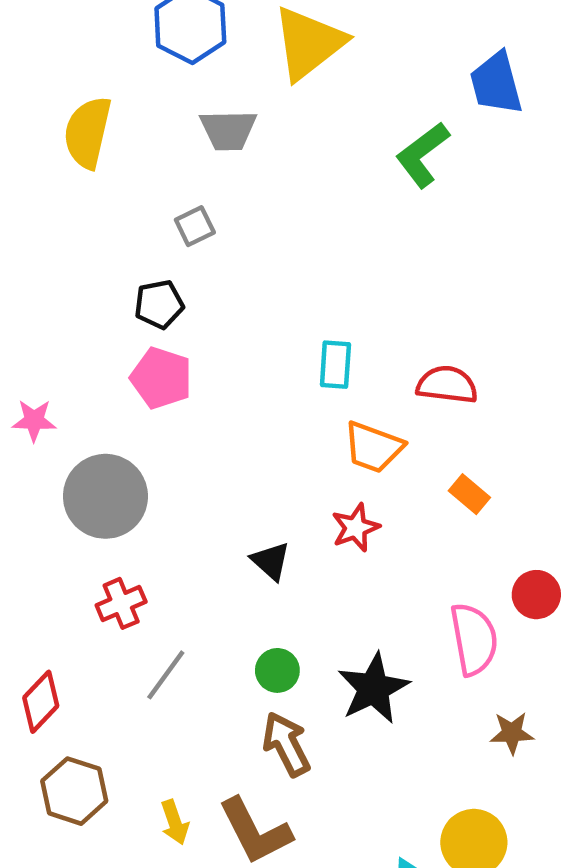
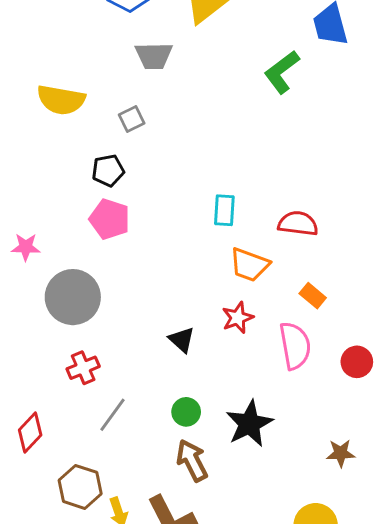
yellow semicircle: (88, 132) -> (61, 100), moved, turned -93
pink semicircle: (474, 639) -> (295, 346), moved
brown hexagon: (74, 791) -> (80, 487), moved

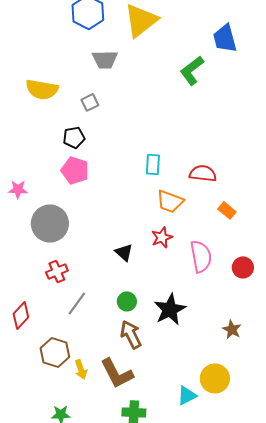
orange rectangle: (313, 296) -> (227, 210), moved
brown star: (341, 453) -> (232, 329), turned 30

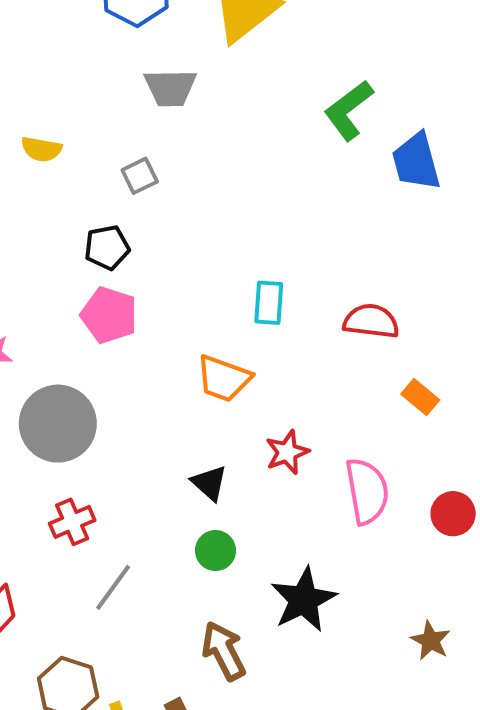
blue trapezoid: (225, 38) -> (416, 161), moved
yellow semicircle: (42, 89) -> (41, 149), size x0.6
orange trapezoid: (170, 201) -> (224, 379), moved
green circle: (127, 301) -> (215, 551), moved

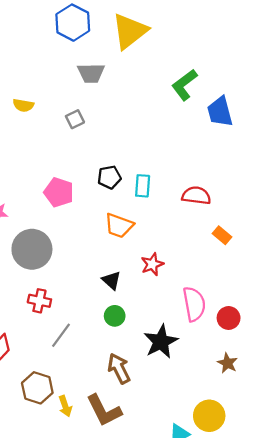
black pentagon: (107, 247) -> (109, 177), moved
pink semicircle: (367, 491) -> (194, 304), moved
red circle: (453, 514) -> (229, 318), moved
red cross: (72, 522) -> (39, 301), turned 35

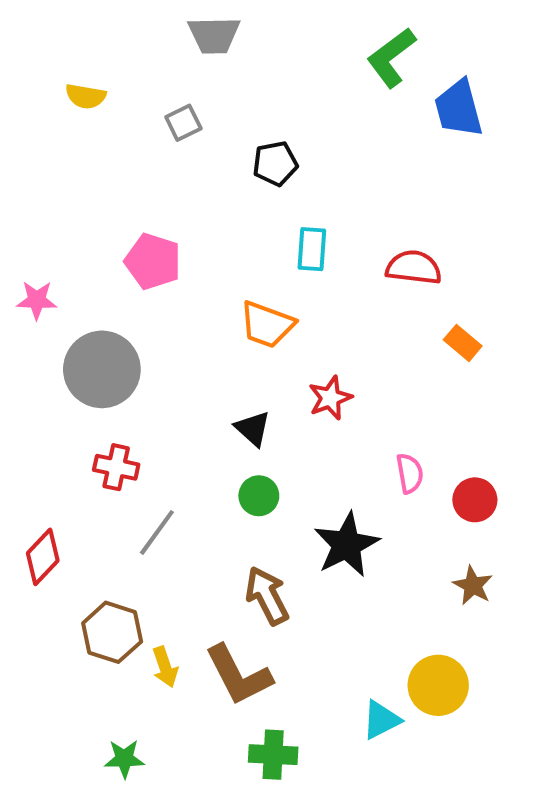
black pentagon: (109, 177) -> (275, 164), moved
pink semicircle: (194, 304) -> (410, 473), size x0.6

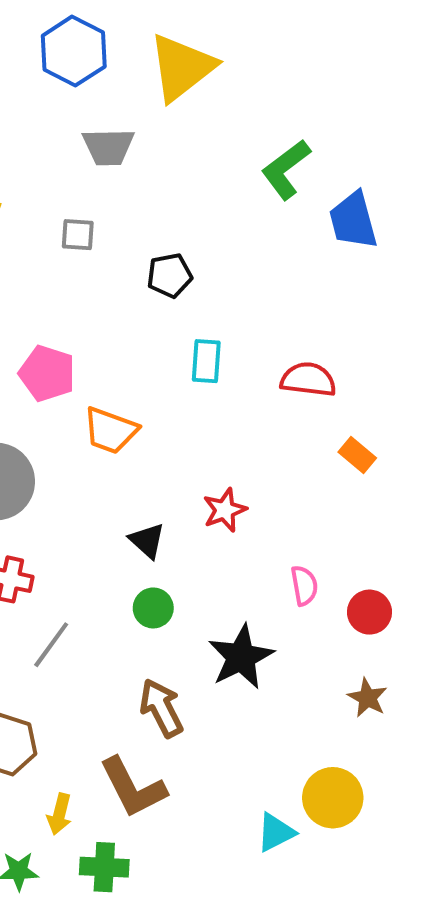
gray square: (183, 123) -> (78, 235), turned 30
orange trapezoid: (267, 325) -> (110, 430), moved
yellow arrow: (165, 667) -> (59, 814), moved, turned 33
green cross: (273, 755) -> (104, 867), moved

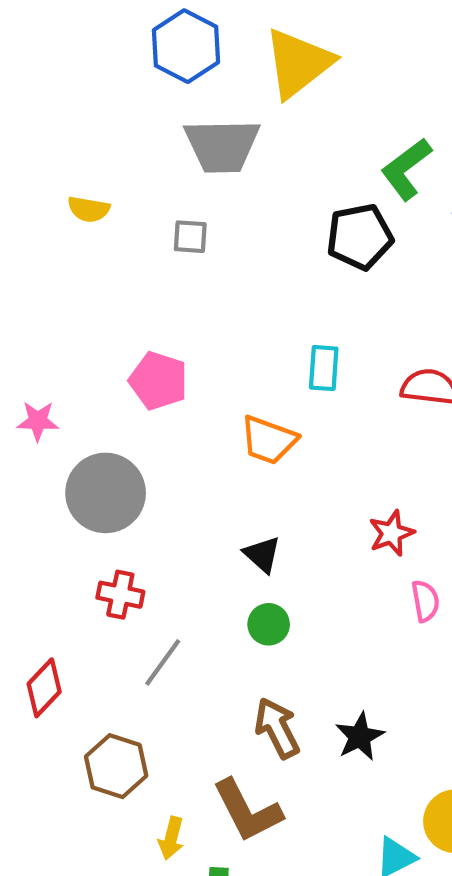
gray trapezoid: (108, 147) -> (222, 146), size x1.4
black pentagon: (170, 275) -> (360, 237), moved, size x1.4
orange trapezoid: (110, 430) -> (269, 440), moved
red star: (225, 510) -> (391, 533), moved
black star: (241, 657) -> (360, 737), moved, size x0.7

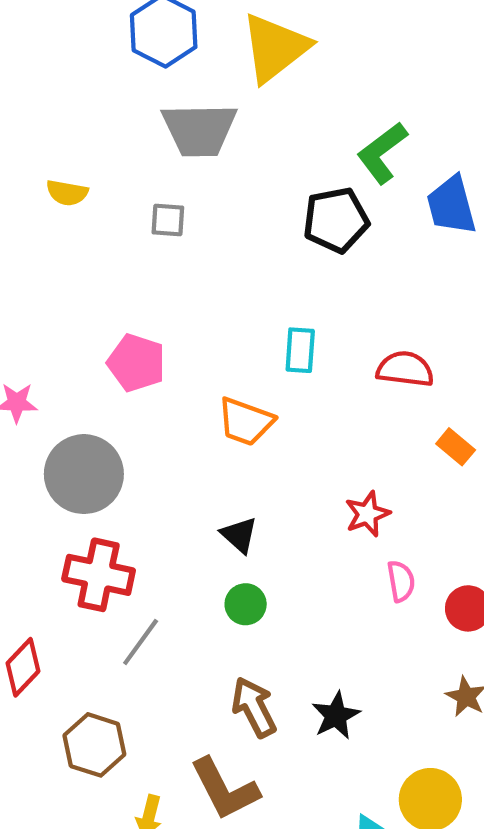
red cross: (120, 595) -> (99, 575), size x1.5

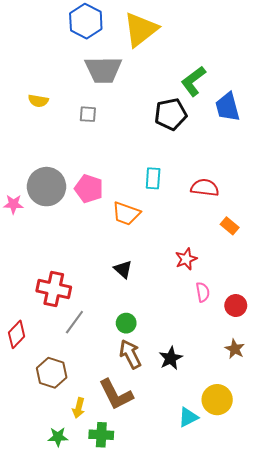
pink pentagon: (136, 363) -> (89, 189), moved
gray circle: (84, 474) -> (47, 187), moved
green circle: (246, 604) -> (126, 323), moved

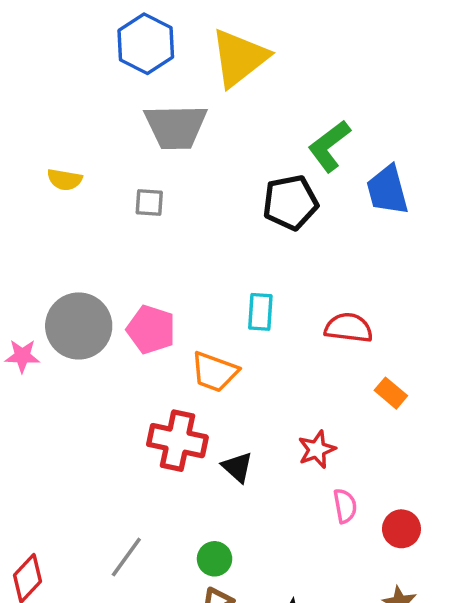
black triangle: (123, 269) -> (237, 467), moved
red cross: (54, 289) -> (177, 441), moved

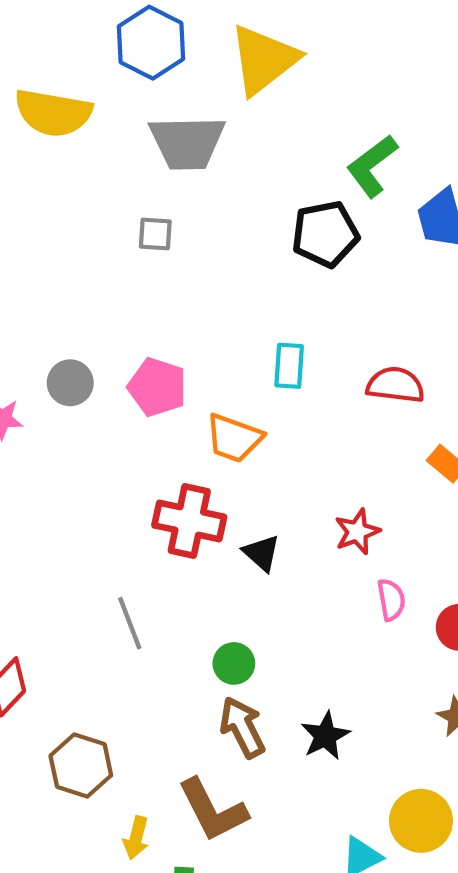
yellow semicircle: (65, 180) -> (53, 113), moved, size x1.8
gray circle: (79, 326) -> (70, 383), size x0.6
gray line: (126, 557) -> (130, 623), moved, turned -57

